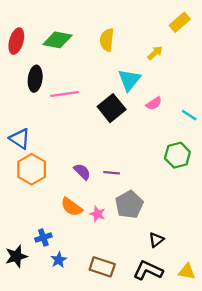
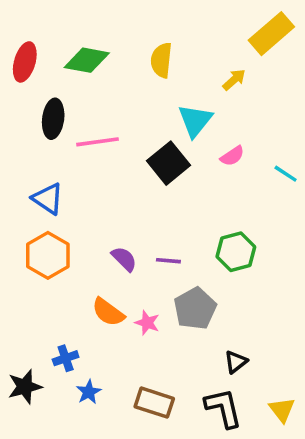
yellow rectangle: (180, 22) -> (271, 34), size x1.4
blue triangle: (20, 139) -> (48, 199), moved
green hexagon: (177, 155) -> (236, 252), moved
black L-shape: (148, 270) -> (223, 408), turned 52
yellow triangle: (187, 272) -> (282, 410), turned 42

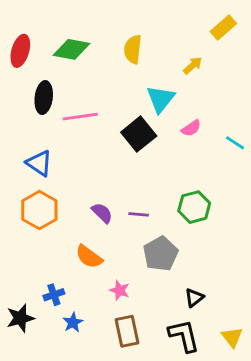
yellow rectangle: (271, 34) -> (223, 27), size x0.7
pink star: (147, 323) -> (120, 290), moved
brown rectangle: (154, 403) -> (127, 331), turned 60

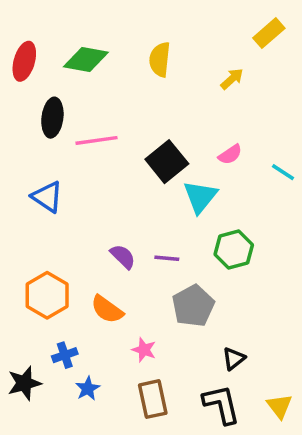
cyan triangle: (161, 99) -> (200, 197), moved
orange hexagon: (39, 210) -> (47, 295), moved

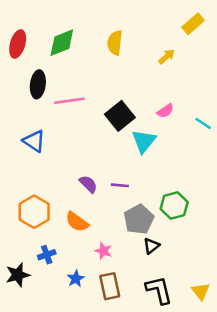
green diamond: (86, 59) -> (62, 43), turned -32
green hexagon: (234, 250) -> (174, 205), moved
black triangle: (234, 359) -> (151, 246), moved
blue star: (88, 389) -> (76, 279), moved

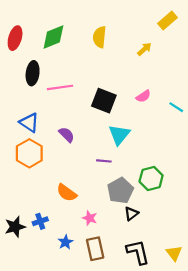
black square: (120, 116) -> (104, 101), turned -30
cyan triangle: (144, 141) -> (119, 135), moved
purple semicircle: (88, 184) -> (67, 135), moved
orange hexagon: (34, 212) -> (29, 153), moved
black star: (18, 275) -> (15, 227), moved

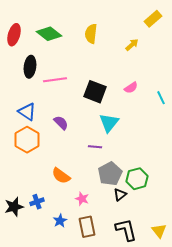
green diamond: (53, 37) -> (49, 34), turned 60
cyan line: (176, 107) -> (161, 98), turned 32
green hexagon: (151, 178) -> (137, 179), moved

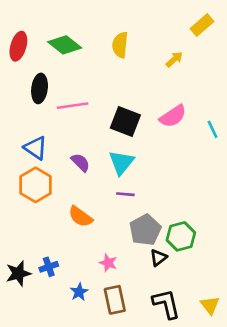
pink semicircle: (131, 88) -> (173, 116), size x1.5
cyan triangle: (109, 123) -> (121, 162), moved
orange semicircle: (61, 176) -> (80, 217), moved

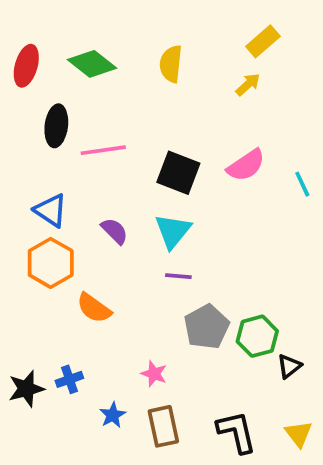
yellow rectangle: (202, 25) -> (263, 41), moved
orange semicircle: (80, 217) -> (94, 308), moved
black triangle: (158, 258) -> (289, 366), moved

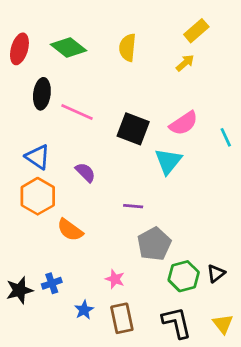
pink line: (103, 150) -> (77, 112), turned 32
cyan triangle: (173, 231) -> (168, 161), moved
green hexagon: (257, 336) -> (184, 276), moved

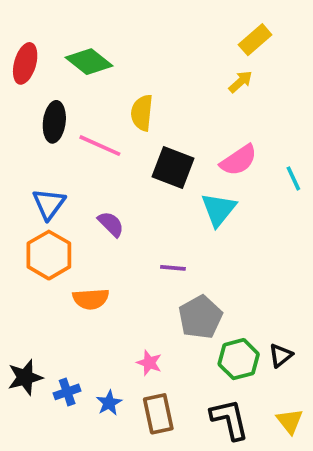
yellow semicircle: (128, 47) -> (142, 113), moved
blue triangle: (38, 157) -> (49, 204), turned 32
orange semicircle: (70, 230) -> (91, 299), turned -40
blue cross: (52, 283) -> (67, 392), moved

